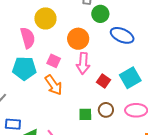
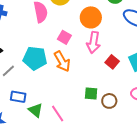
cyan pentagon: (24, 68) -> (35, 58), moved
brown circle: (106, 110) -> (109, 101), moved

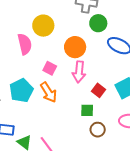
cyan pentagon: (35, 58) -> (21, 90), turned -30
green square: (91, 94) -> (87, 110), moved

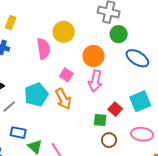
red square: (99, 90) -> (115, 109), moved

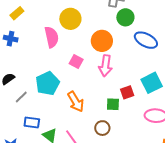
yellow rectangle: (11, 23) -> (17, 13), turned 32
orange arrow: (63, 99) -> (76, 102), moved
red square: (115, 109) -> (127, 92), turned 32
brown circle: (109, 140) -> (102, 128), moved

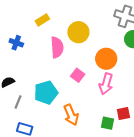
yellow rectangle: (17, 13) -> (42, 20), moved
gray line: (21, 97) -> (18, 102), turned -32

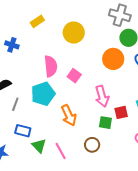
pink semicircle: (57, 47) -> (51, 66), moved
orange circle: (106, 59) -> (113, 59), moved
pink arrow: (106, 84) -> (102, 96), moved, turned -30

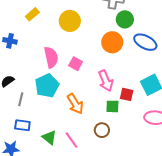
red square: (121, 112) -> (127, 94), turned 32
blue rectangle: (23, 131) -> (22, 125), moved

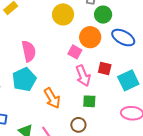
yellow circle: (70, 21) -> (63, 14), moved
pink square: (76, 64) -> (75, 52), moved
red square: (127, 94) -> (105, 68), moved

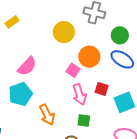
green circle: (103, 15) -> (120, 35), moved
pink semicircle: (29, 51) -> (27, 66), turned 50

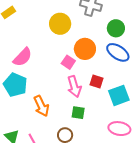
cyan pentagon: (20, 94) -> (15, 85), turned -30

